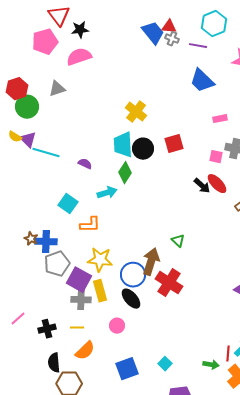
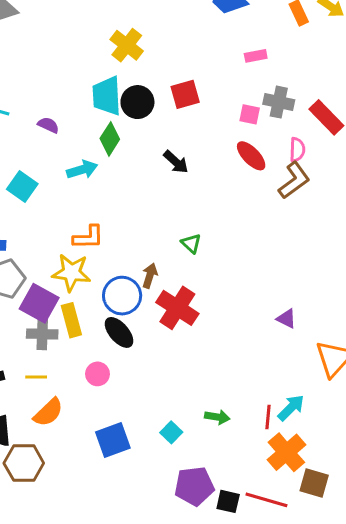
black arrow: (202, 186) -> (176, 162), moved
orange L-shape: (90, 225) -> (88, 237), moved
brown arrow: (151, 262) -> (150, 276), size x0.6
green arrow: (211, 365) -> (217, 417), moved

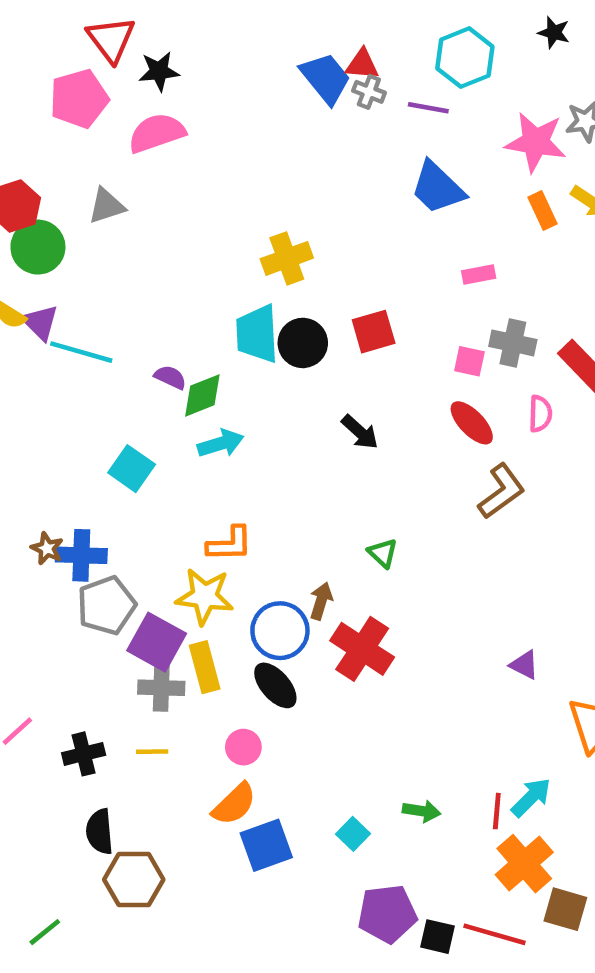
yellow cross: (127, 45) -> (287, 258), turned 32
green diamond: (110, 139) -> (202, 395), moved, turned 36
brown L-shape: (294, 180) -> (501, 491), moved
orange semicircle: (48, 412) -> (234, 804), moved

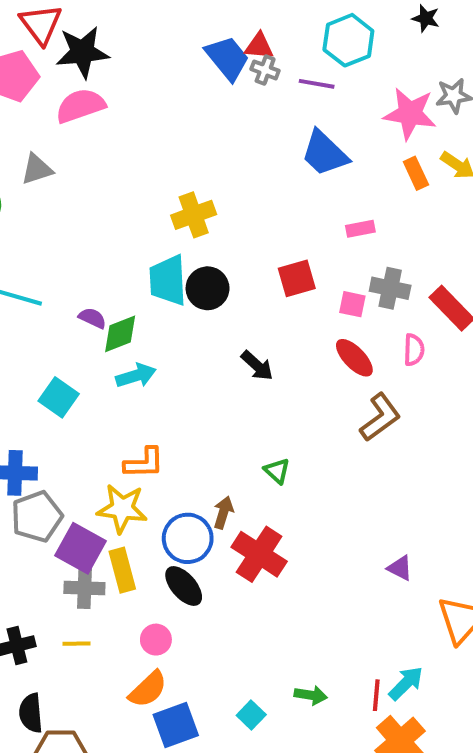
black star: (159, 71) -> (82, 52), size x1.5
red square: (374, 332) -> (297, 278), moved

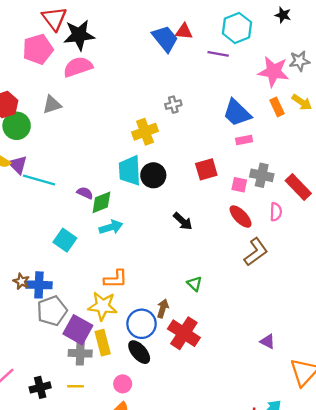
gray cross: (265, 70) -> (173, 105), moved, turned -35
blue trapezoid: (325, 153) -> (237, 113), moved

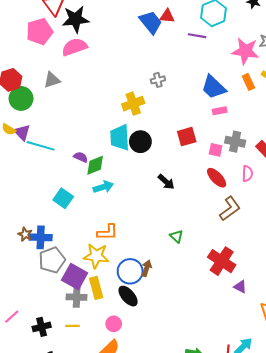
brown arrow: (163, 308) -> (147, 268), moved
red cross: (184, 333) -> (222, 261), moved

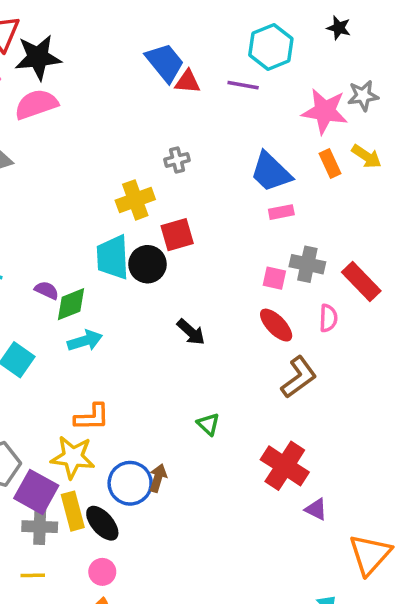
red triangle: (167, 16) -> (187, 82), moved
red square: (187, 137) -> (177, 235), moved
black ellipse: (128, 296) -> (102, 523), moved

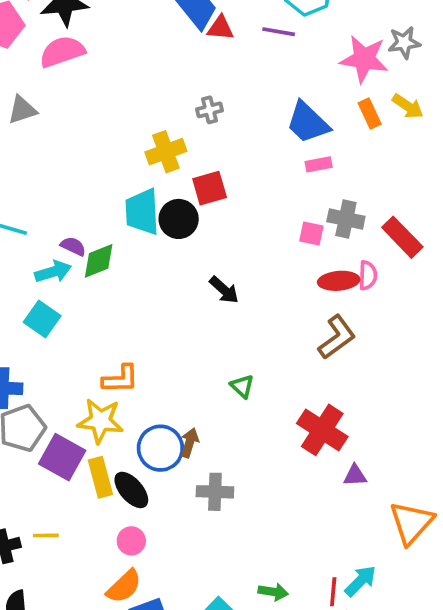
red ellipse: (276, 325) -> (339, 281), moved, turned -51
cyan arrow: (85, 341) -> (53, 272), moved
purple triangle: (316, 509) -> (355, 475), turned -30
gray cross: (40, 527) -> (215, 492), moved
yellow line: (33, 575) -> (46, 535), moved

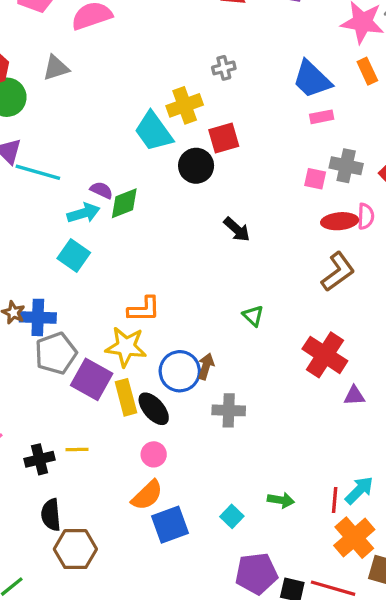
cyan trapezoid: (142, 212) -> (154, 131), moved, turned -33

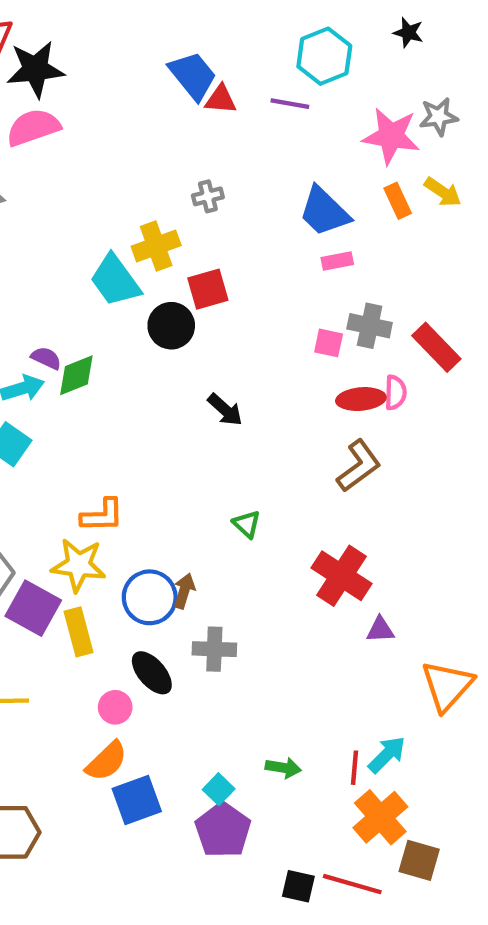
black ellipse: (154, 409) -> (152, 673), moved
purple pentagon: (256, 573) -> (223, 830), moved, turned -30

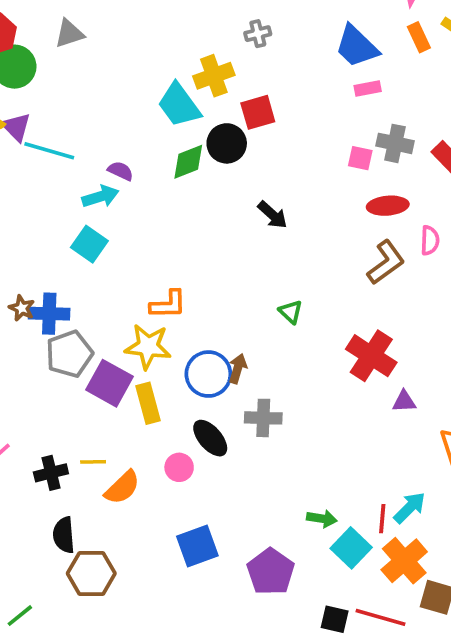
green diamond: (76, 375) -> (188, 162), moved
pink semicircle: (395, 393) -> (430, 240), moved
orange semicircle: (107, 761) -> (122, 487), moved
cyan square: (219, 789) -> (351, 548), moved, size x1.5

